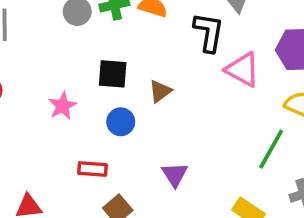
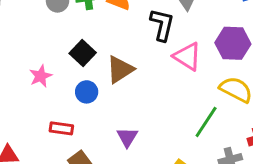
black square: (113, 74) -> (83, 53), turned 35
brown triangle: (160, 91) -> (120, 69), size x1.5

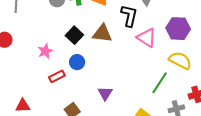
brown triangle: (120, 69) -> (102, 33), moved, turned 40
red rectangle: (61, 128) -> (57, 76), moved, turned -35

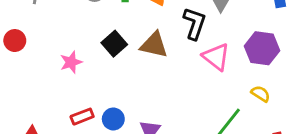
yellow semicircle: (180, 60) -> (261, 94), size x0.6
blue circle: (77, 62) -> (113, 119), moved
red rectangle: (57, 76) -> (82, 117), moved

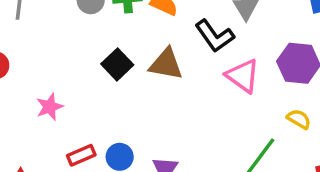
black L-shape: (195, 23) -> (215, 36), turned 128
pink star: (71, 62) -> (50, 107), moved

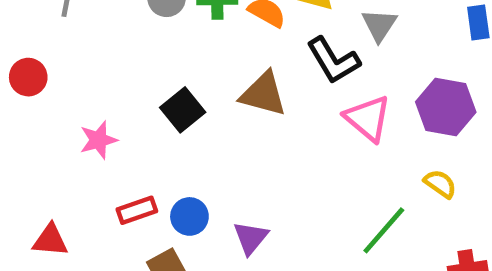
black square: (117, 64) -> (183, 110), moved

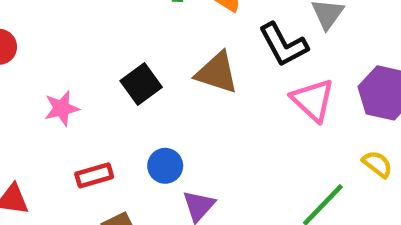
blue circle: (189, 216) -> (165, 166), moved

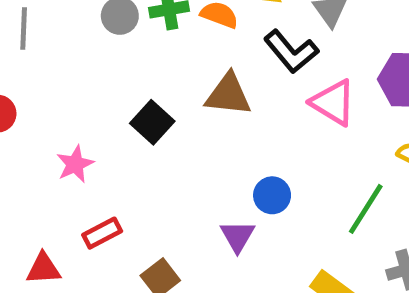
blue circle: (165, 166) -> (272, 195), moved
red rectangle: (94, 175) -> (102, 233), moved

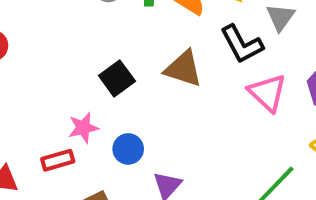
pink star: (75, 164) -> (83, 128), moved
blue circle: (272, 195) -> (128, 149), moved

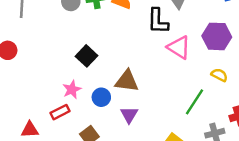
black L-shape: (242, 44) -> (158, 21), turned 40
brown triangle: (183, 69) -> (127, 81), moved

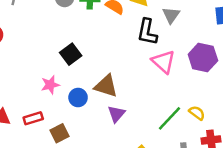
yellow semicircle: (219, 75) -> (197, 113), moved
red rectangle: (60, 112) -> (33, 118), moved
purple triangle: (129, 115) -> (116, 114), moved

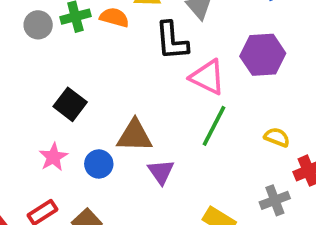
green line: (170, 118) -> (214, 126), moved

